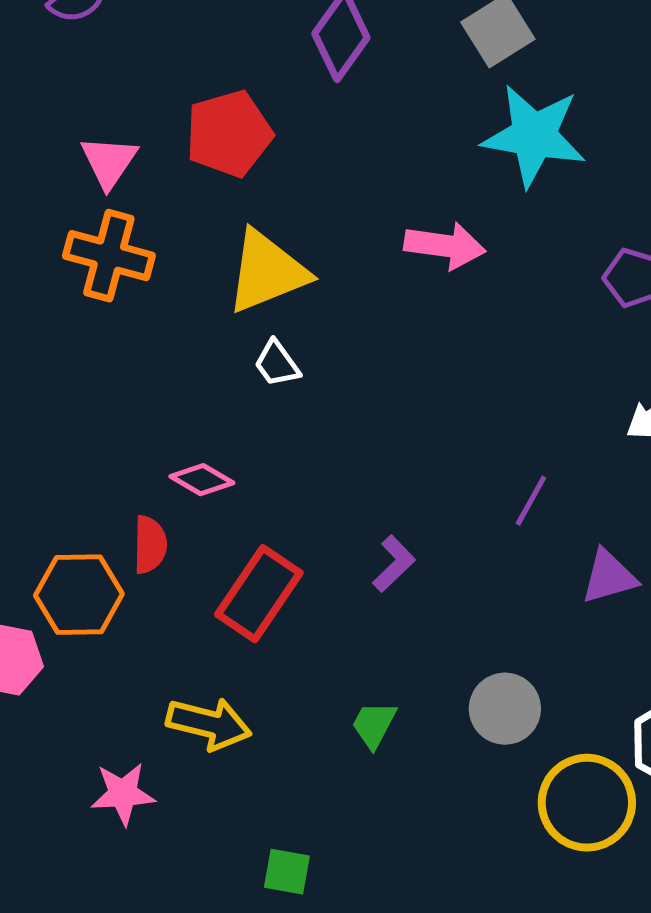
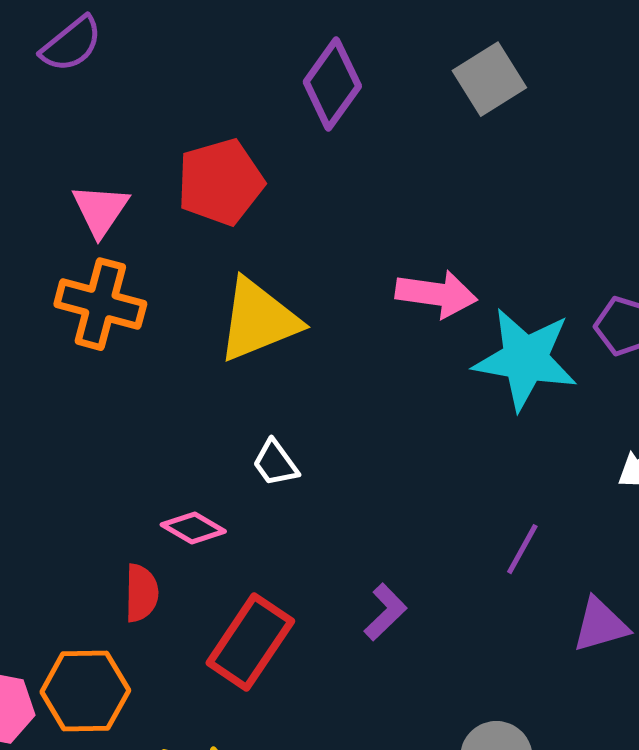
cyan star: (534, 136) -> (525, 359), moved
white trapezoid: (277, 364) -> (275, 463), moved
orange hexagon: (79, 595) -> (85, 691), moved

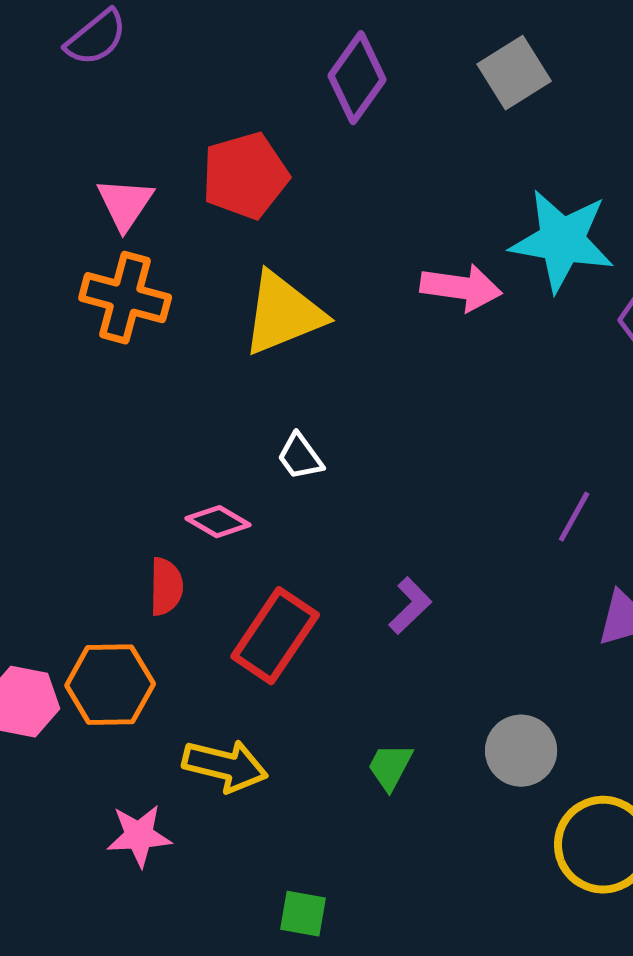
cyan star: (525, 359) -> (562, 241), moved
purple line: (522, 549) -> (574, 517), moved

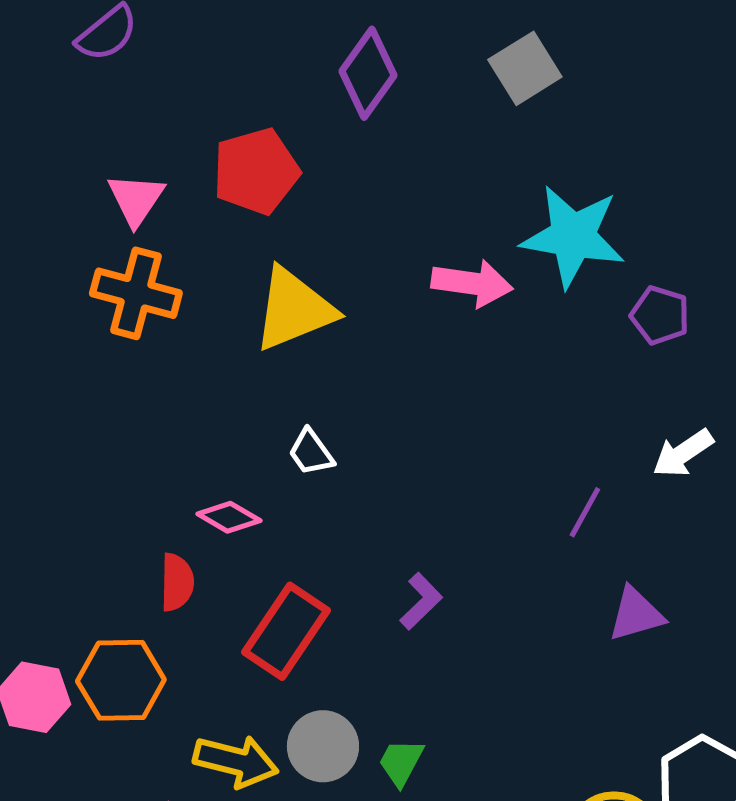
gray circle: (521, 751) -> (323, 746), moved

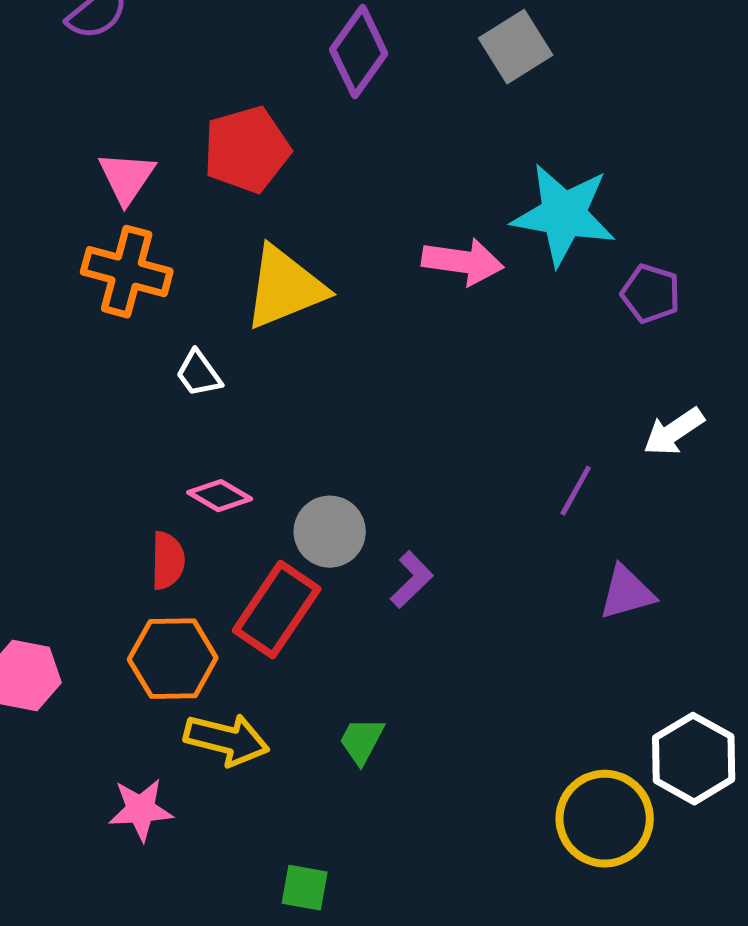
white trapezoid: (311, 452) -> (199, 374), moved
orange hexagon: (121, 680) -> (173, 659), moved
gray circle: (323, 746) -> (330, 532), moved
green trapezoid: (401, 762) -> (362, 741), moved

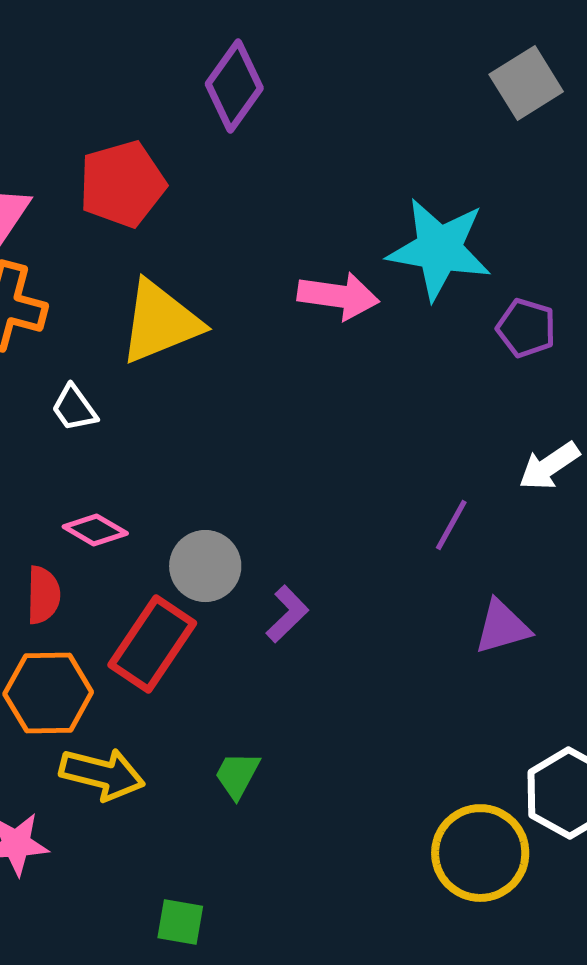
gray square: (516, 47) -> (526, 83), moved

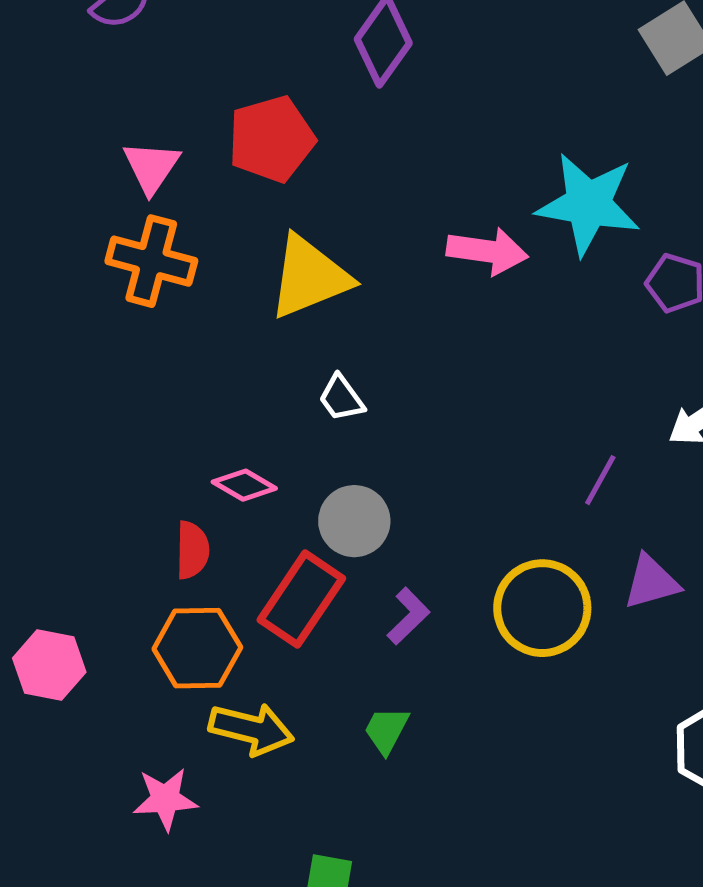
white trapezoid: (74, 408) -> (341, 398), moved
purple L-shape: (287, 614) -> (408, 616), moved
yellow circle: (480, 853) -> (542, 608), moved

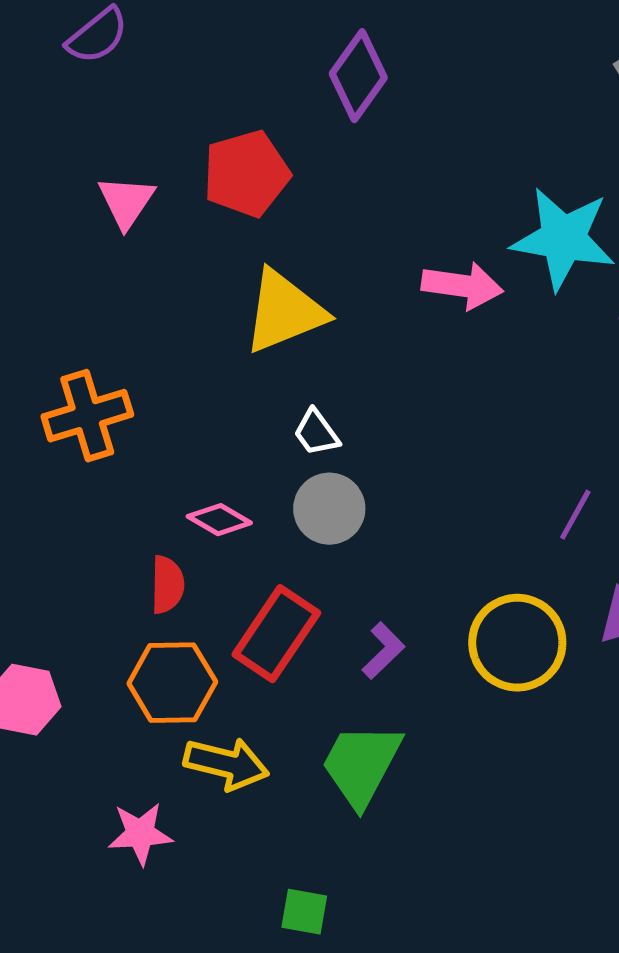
orange cross: (151, 261) -> (87, 416), moved, turned -32
gray circle: (354, 521) -> (329, 509), moved
green trapezoid: (386, 730) -> (361, 765), size x1.8

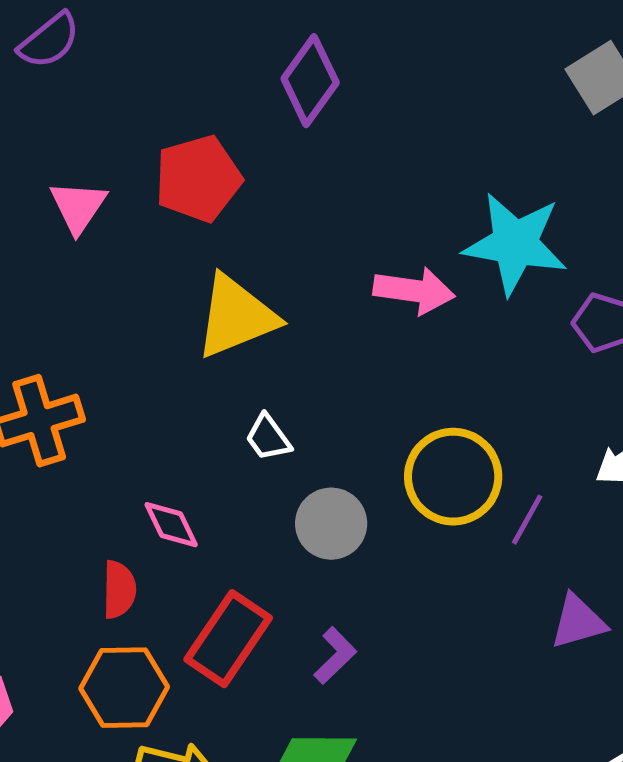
gray circle: (329, 509) -> (331, 524), moved
pink diamond: (219, 520) -> (171, 525), turned 34
yellow circle: (517, 643) -> (453, 477), moved

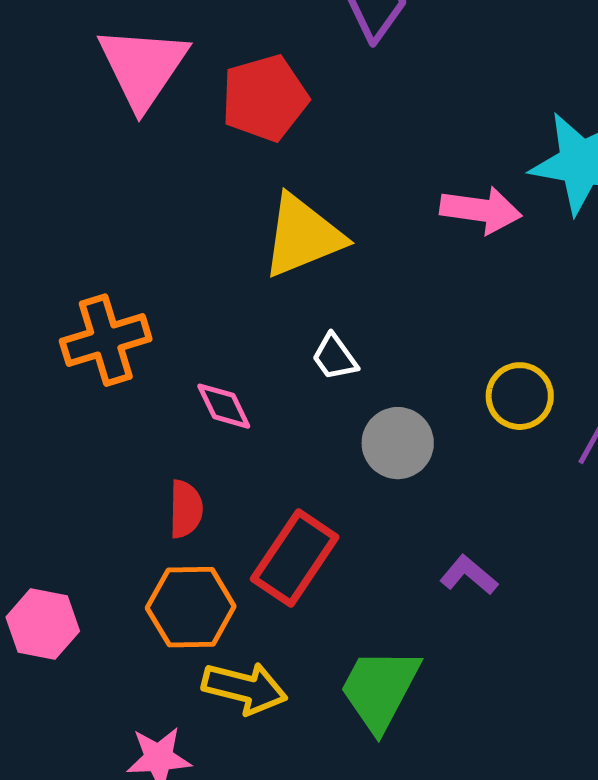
pink triangle: (78, 207) -> (143, 67), moved, size x1.6
yellow circle: (453, 477) -> (520, 396), size x0.7
pink diamond: (171, 525) -> (224, 406), moved
purple L-shape: (335, 656) -> (469, 575), moved, turned -96

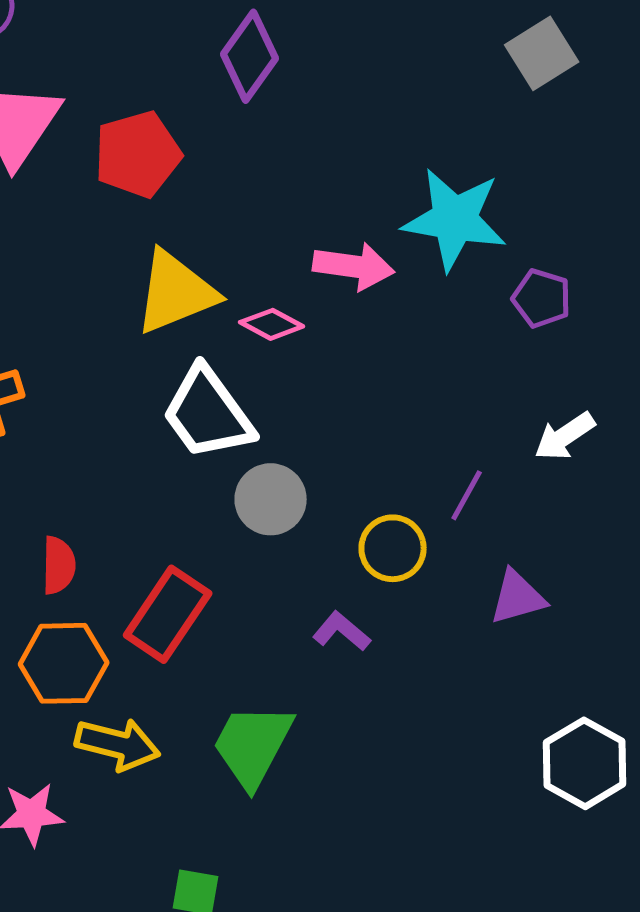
white trapezoid: (335, 357) -> (208, 413), size x2.0
yellow circle: (520, 396) -> (393, 548), moved
pink diamond: (224, 406) -> (272, 324), moved, turned -36

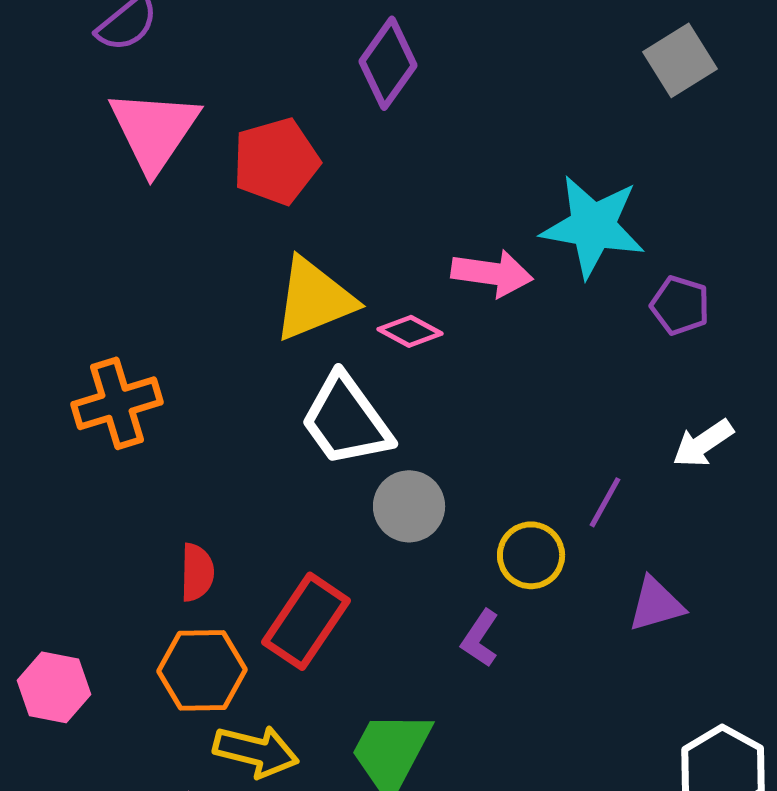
purple L-shape: (342, 631) -> (480, 638), turned -96

